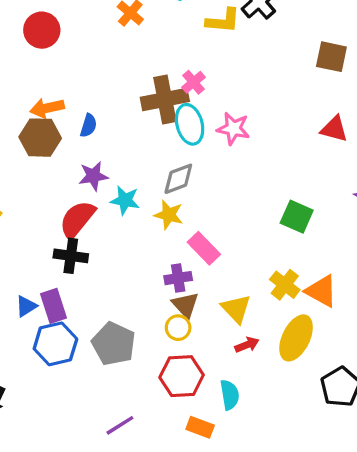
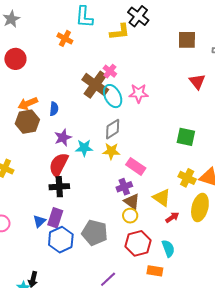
brown cross: (165, 99) -> (95, 85), turned -32
red triangle: (334, 129) -> (197, 82), turned 48
purple rectangle: (54, 306) -> (55, 218), turned 48

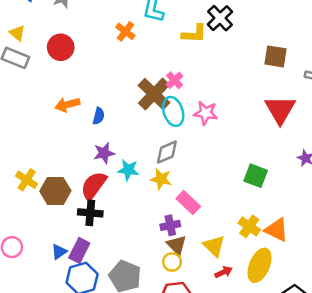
red triangle: (197, 82) -> (280, 110), size x1.5
brown hexagon: (27, 122) -> (55, 191), moved

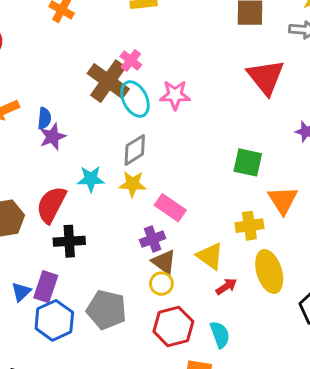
purple star: (104, 153) -> (53, 137), moved
black cross: (90, 213) -> (69, 241), moved
yellow cross: (249, 226) -> (249, 226), turned -35
orange triangle: (276, 230) -> (283, 200), moved, turned 40
yellow ellipse: (259, 265) -> (269, 271), turned -32

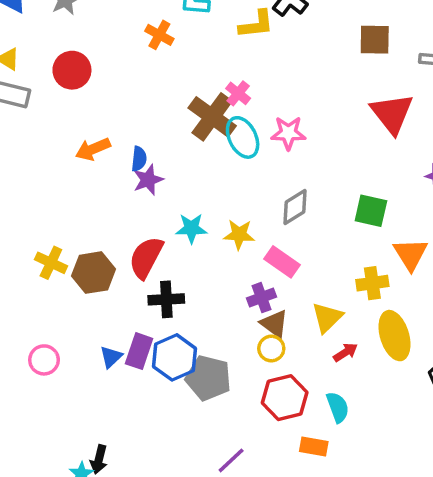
gray diamond: (135, 150) -> (295, 207), moved
yellow triangle: (210, 256) -> (327, 317), turned 40
blue hexagon: (54, 320) -> (174, 357), moved

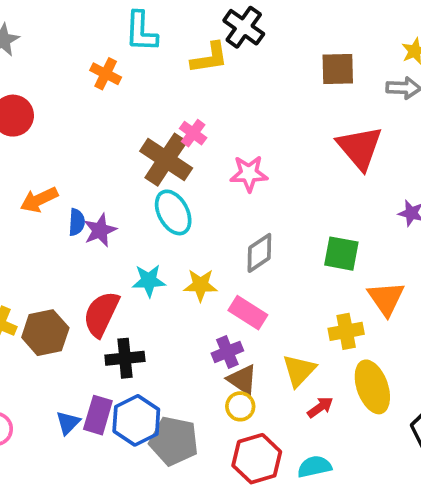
cyan ellipse: (243, 137) -> (173, 212), moved
blue semicircle: (139, 159) -> (77, 222), moved
cyan semicircle: (338, 407) -> (314, 467), turned -80

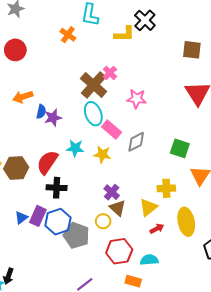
pink rectangle: (248, 313) -> (112, 130), moved
yellow cross: (346, 331) -> (166, 188), moved
purple cross: (227, 352) -> (112, 192), turned -35
yellow circle: (240, 406) -> (103, 221), moved

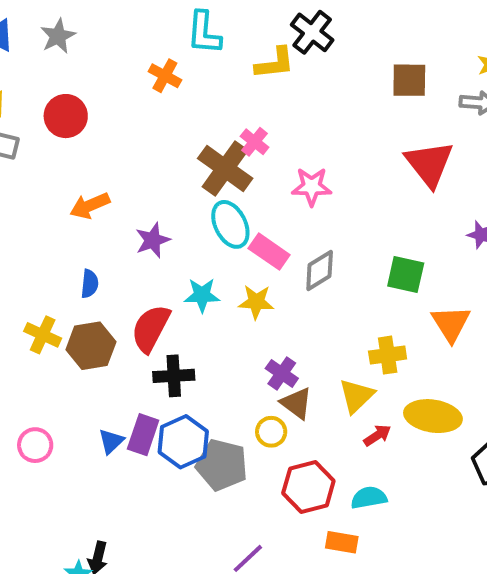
blue semicircle: (41, 112) -> (90, 284), moved
yellow ellipse: (186, 222) -> (433, 416), turned -64

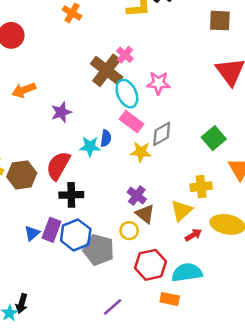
cyan ellipse: (230, 224) -> (127, 94), moved
green square: (406, 275) -> (214, 138), turned 35
blue semicircle: (90, 284) -> (106, 138), moved
yellow star: (256, 302) -> (141, 152), moved
cyan semicircle: (369, 498) -> (187, 272), size x1.4

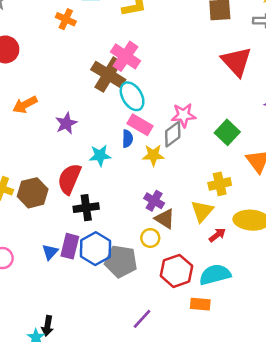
pink cross: (125, 55) -> (125, 56), size x1.6
pink star: (159, 83) -> (184, 115), moved
blue semicircle: (106, 138) -> (127, 139), moved

